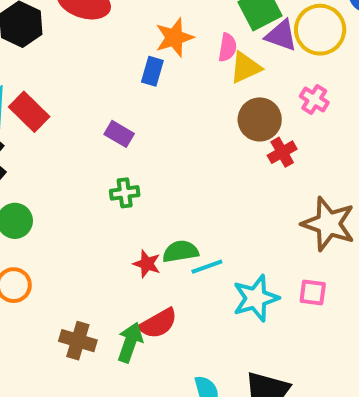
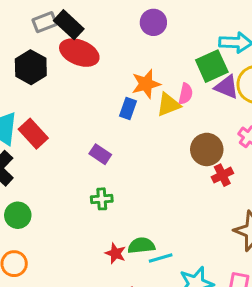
yellow triangle: (245, 68) -> (168, 105), moved

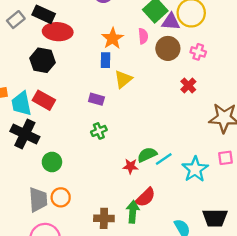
gray rectangle: (45, 22) -> (16, 20), moved
black hexagon: (31, 67) -> (42, 60), moved
yellow triangle: (168, 105) -> (123, 79), moved
brown circle: (207, 149) -> (168, 48), moved
green cross: (102, 199) -> (99, 131), moved

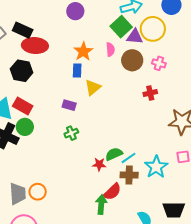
red cross: (188, 85) -> (150, 93), turned 32
green circle: (52, 162) -> (25, 127), moved
brown cross: (104, 218) -> (129, 175), moved

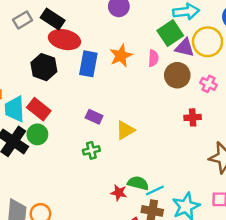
blue rectangle: (77, 71) -> (88, 64), moved, size x1.5
yellow triangle: (93, 87) -> (125, 130), moved
green semicircle: (114, 154) -> (138, 183), turned 30

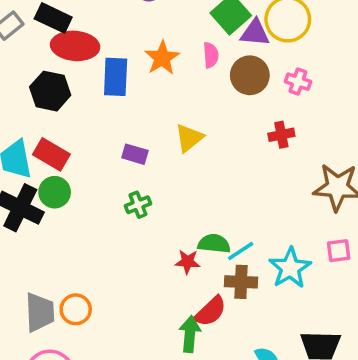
yellow triangle: (125, 130) -> (189, 138), moved

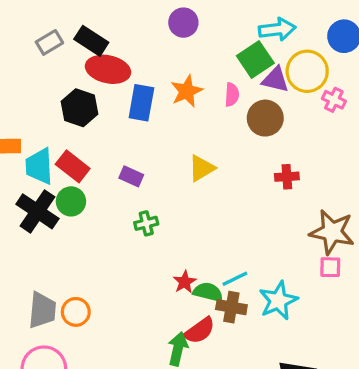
pink cross: (298, 82) -> (334, 100), moved
purple rectangle: (135, 154) -> (131, 176), moved
green semicircle: (214, 244) -> (208, 292), moved
pink square: (339, 251) -> (330, 267), moved
red star: (187, 262) -> (185, 282), turned 30

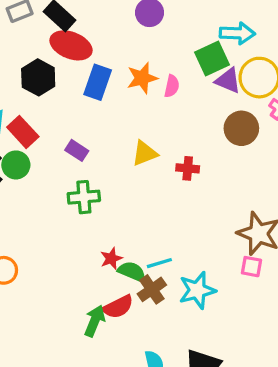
pink semicircle: (232, 95) -> (172, 86), moved
brown circle: (265, 118) -> (241, 128), moved
red cross: (287, 177) -> (188, 168), moved
green cross: (146, 223) -> (84, 197), size x1.4
brown cross: (231, 307) -> (152, 289), turned 36

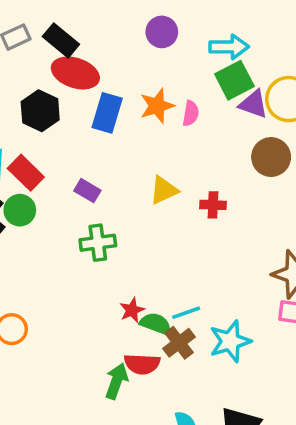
cyan arrow: (237, 33) -> (229, 47), moved
red semicircle: (118, 307) -> (142, 364), turned 32

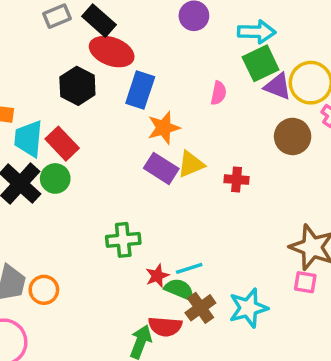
orange star: (157, 106) -> (164, 128), moved
purple rectangle: (87, 191) -> (161, 168), moved, size x1.4
green cross: (98, 243) -> (123, 240), moved
cyan line: (186, 313) -> (189, 268), moved

